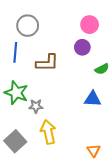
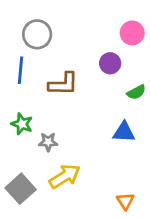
pink circle: (90, 25) -> (132, 33), moved
green star: (16, 93) -> (22, 124), size x0.7
yellow arrow: (48, 132) -> (65, 176), turned 70

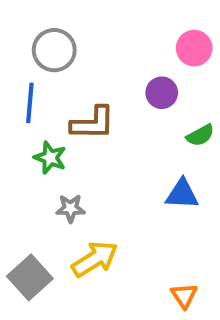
green star: (22, 124) -> (50, 158), moved

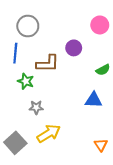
purple circle: (162, 93) -> (74, 48), moved
orange triangle: (184, 296) -> (101, 145), moved

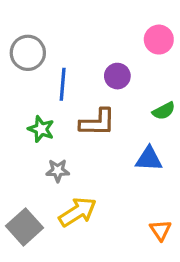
gray circle: (28, 26) -> (28, 53), moved
blue line: (15, 53) -> (63, 84), moved
brown L-shape: (48, 64) -> (97, 122), moved

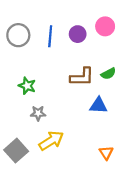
purple circle: (117, 76) -> (78, 34), moved
blue line: (63, 84) -> (50, 36), moved
brown L-shape: (97, 122) -> (82, 77), moved

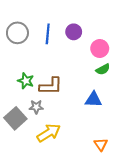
pink circle: (105, 26) -> (100, 49), moved
brown L-shape: (82, 77) -> (51, 86), moved
gray square: (16, 151) -> (15, 118), moved

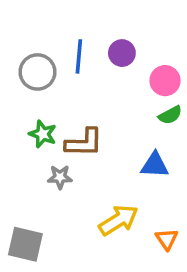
gray circle: (17, 33) -> (38, 72), moved
gray square: (15, 118) -> (25, 244), moved, turned -35
yellow arrow: (49, 133) -> (118, 220), moved

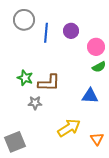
gray circle: (38, 72) -> (24, 20), moved
gray square: (25, 244) -> (15, 142), turned -35

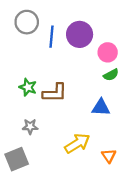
purple circle: (71, 31) -> (80, 34), size x1.5
gray star: (35, 103) -> (30, 127), moved

